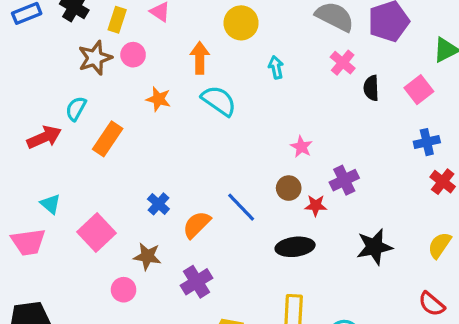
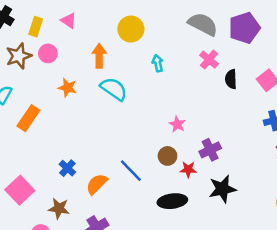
black star: (374, 247) -> (222, 189), moved

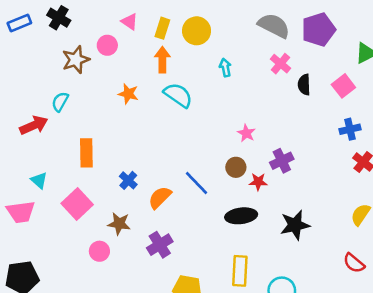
yellow rectangle: (36, 27) -> (162, 28), moved
pink circle: (48, 53) -> (107, 45), moved
orange rectangle: (28, 118) -> (86, 153), moved, turned -35
black star: (222, 189) -> (295, 225), moved

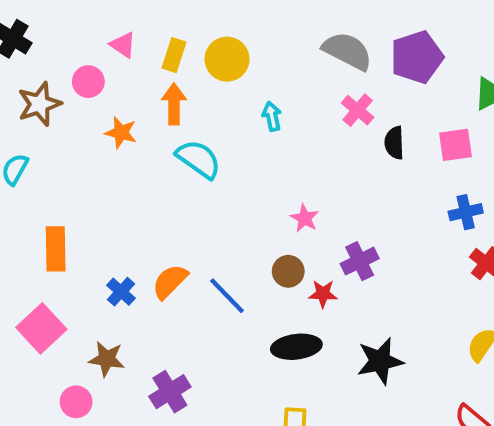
pink square: (343, 86) -> (455, 145), turned 30
orange star: (128, 94) -> (121, 133), moved
orange semicircle: (160, 197) -> (170, 281), moved

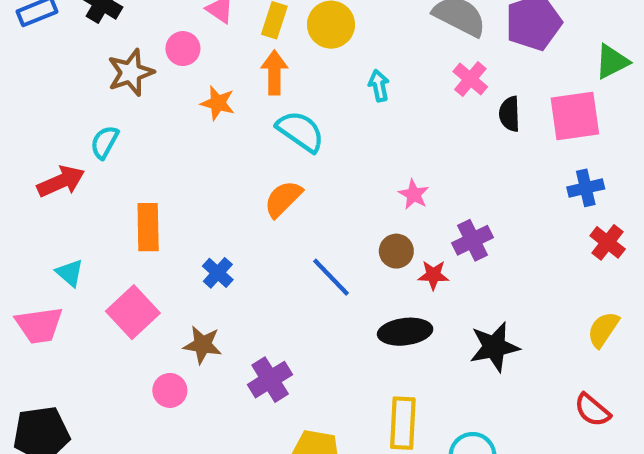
pink square: (455, 145) -> (575, 116), size x1.4
orange semicircle: (170, 281) -> (283, 199), moved

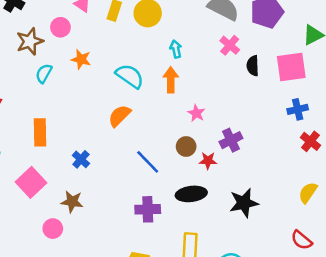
orange arrow: (274, 73) -> (171, 80), moved
cyan semicircle: (105, 142) -> (44, 73), moved
purple cross: (270, 380) -> (148, 209), moved, turned 30

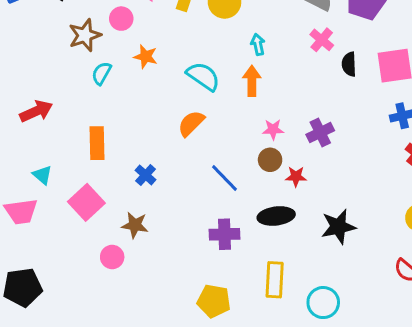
pink star: (196, 113) -> (273, 129), moved, turned -30
purple cross: (231, 140) -> (320, 132), moved

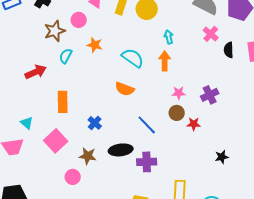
red arrow: (36, 111) -> (36, 72), moved
orange semicircle: (191, 123) -> (125, 89), turned -114
black ellipse: (276, 216) -> (121, 150), moved
black star: (338, 227) -> (222, 157), size x0.6

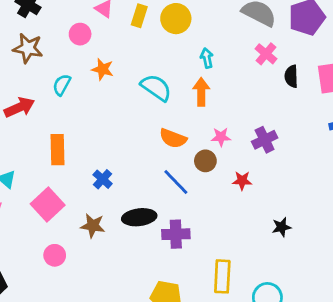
brown star: (55, 31) -> (28, 48), moved, turned 30
orange semicircle: (125, 89) -> (173, 138), moved
brown circle: (177, 113) -> (205, 161), moved
pink circle: (73, 177) -> (55, 255), moved

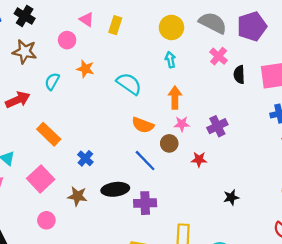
yellow circle: (176, 19) -> (171, 27), moved
orange arrow: (201, 92) -> (175, 97), moved
orange rectangle: (57, 150) -> (49, 134), turned -45

